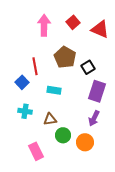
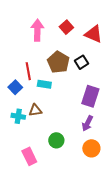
black square: (88, 67) -> (81, 62), moved
cyan rectangle: (54, 90) -> (44, 84), moved
brown triangle: (50, 119) -> (35, 110), moved
orange circle: (85, 142) -> (91, 148), moved

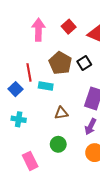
brown triangle: (35, 110) -> (61, 113), moved

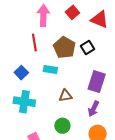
red line: (29, 72) -> (34, 42), moved
cyan cross: (19, 119) -> (24, 102), size x1.5

